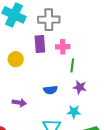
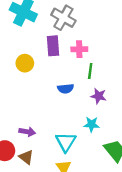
gray cross: (49, 20) -> (63, 18), turned 30
blue semicircle: (50, 90) -> (66, 89), moved
purple arrow: (19, 103) -> (27, 132), moved

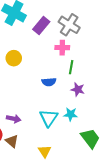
gray cross: (63, 18) -> (69, 25), moved
purple rectangle: (53, 46) -> (41, 26), moved, turned 42
cyan triangle: (66, 142) -> (49, 118), moved

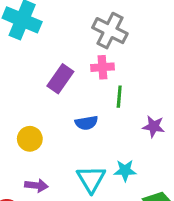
purple rectangle: (41, 26) -> (60, 79), moved
yellow circle: (14, 58) -> (30, 139), moved
purple star: (78, 90) -> (154, 126), moved

